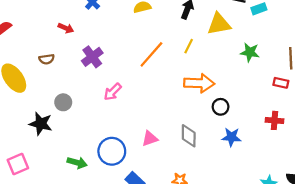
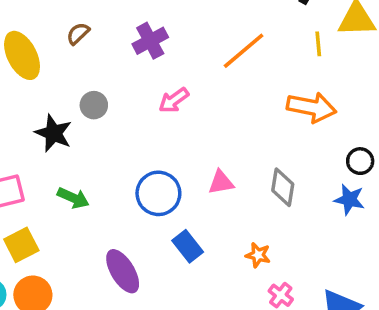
yellow line: (189, 46) -> (318, 44), moved, turned -40
brown semicircle: (47, 59) -> (78, 33), turned 136
black circle: (221, 107) -> (360, 161), moved
green arrow: (77, 163) -> (73, 198), moved

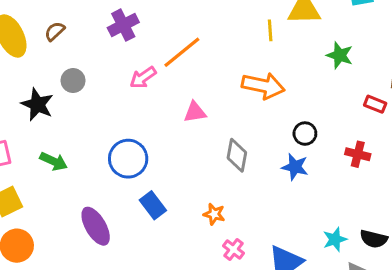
brown semicircle: (78, 33) -> (55, 31), moved
orange line: (244, 51) -> (182, 52), moved
pink triangle: (221, 182) -> (195, 112), moved

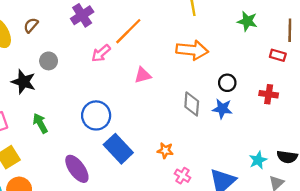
gray diamond: (237, 155) -> (192, 104), moved
green arrow: (54, 161) -> (40, 123), turned -138
blue rectangle: (153, 205) -> (118, 149), size x1.4

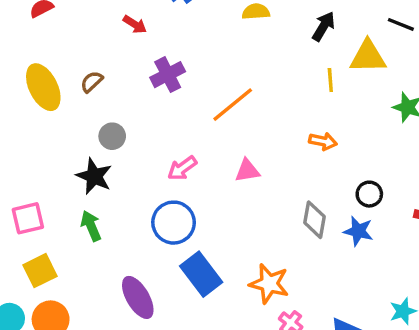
orange arrow: (192, 50) -> (323, 141), size x0.6
pink arrow: (101, 53) -> (182, 168), moved
black star: (24, 82) -> (94, 176), moved
orange star: (165, 151) -> (269, 284), size x1.6

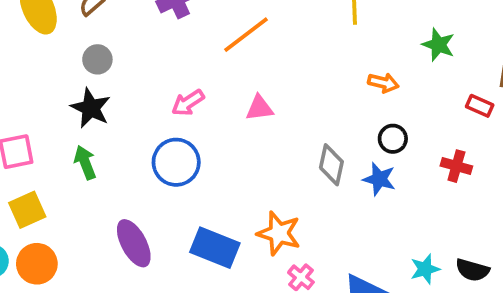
gray circle: (112, 136) -> (97, 59), moved
orange arrow: (323, 141) -> (383, 83), moved
blue rectangle: (201, 274) -> (215, 248), moved, turned -33

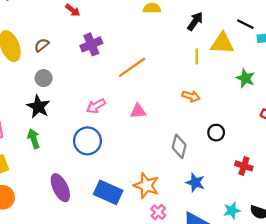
orange arrow: (383, 83) -> (191, 96), moved
red cross: (456, 166) -> (244, 166), moved
blue star: (379, 179) -> (195, 183), moved

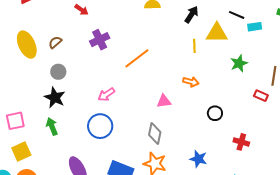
green star: (245, 78) -> (239, 63), turned 30
pink triangle: (138, 111) -> (164, 101), moved
gray diamond: (179, 146) -> (155, 133), moved

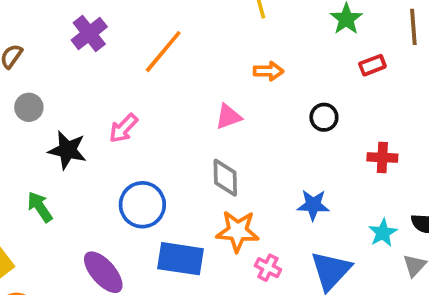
red rectangle: (261, 96) -> (372, 65), moved, turned -32
black star: (55, 98) -> (67, 150), moved
blue circle: (100, 126) -> (142, 205), moved

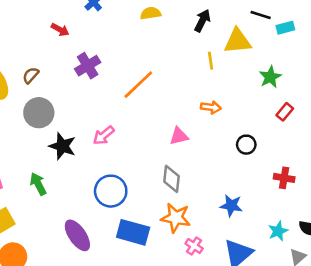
red rectangle: (372, 65) -> (285, 112), turned -36
gray circle: (29, 107) -> (39, 113), size x1.5

